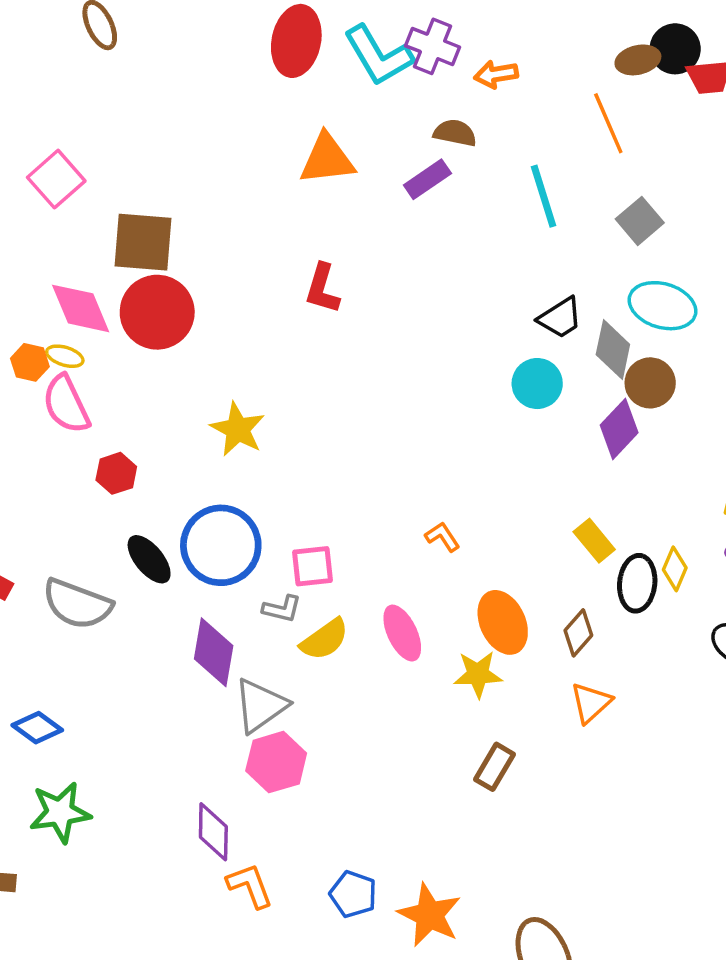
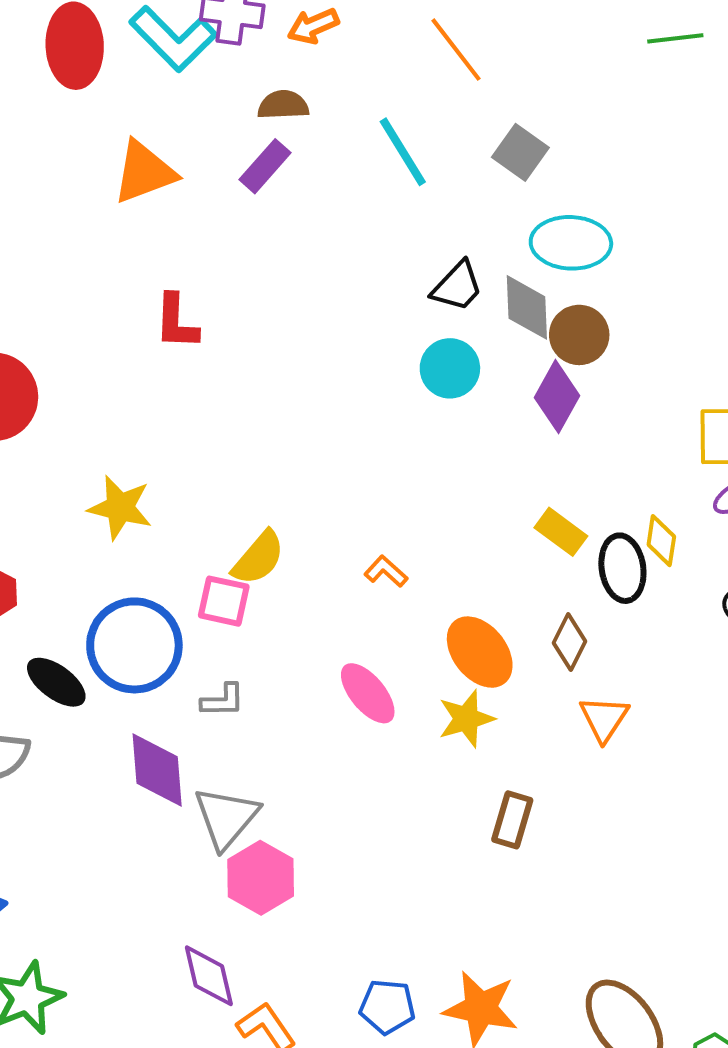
pink square: (312, 566) -> (224, 601), moved, turned 33
yellow semicircle: (325, 639) -> (258, 558), moved

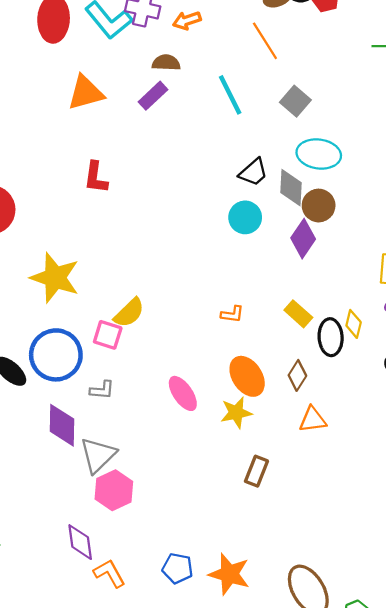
yellow star: (120, 508) -> (55, 278), size x1.4
orange L-shape: (386, 571) -> (232, 314), moved, turned 140
orange triangle: (604, 718) -> (313, 420), turned 44

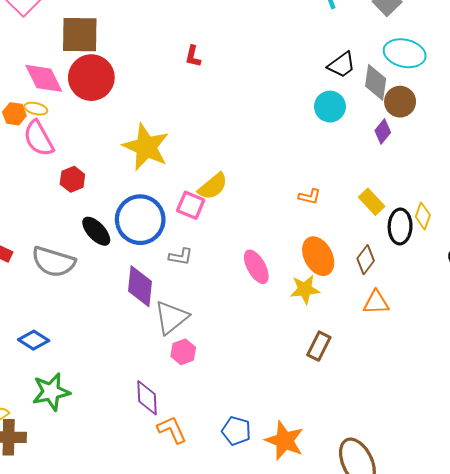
red L-shape: (96, 178) -> (193, 56), size x0.7
purple diamond: (303, 239) -> (383, 131), size x0.7
pink hexagon: (114, 490) -> (183, 352), size x0.7

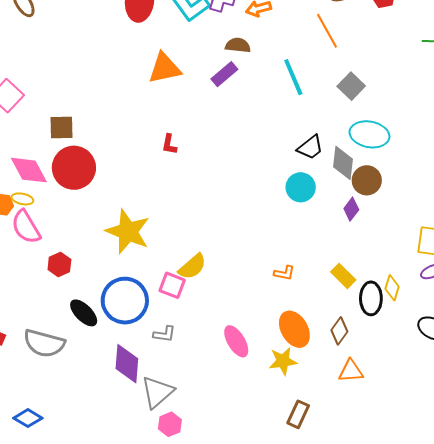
brown square: (80, 35) -> (62, 128), size x0.7

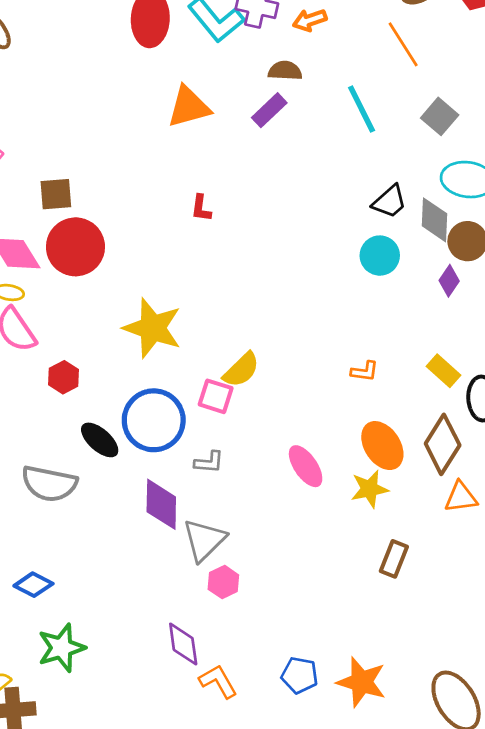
brown diamond: (339, 331) -> (443, 444), size x1.6

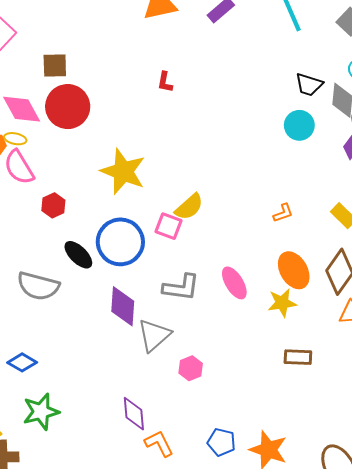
black trapezoid: (390, 202) -> (309, 85), turned 56
orange L-shape: (365, 371) -> (283, 213), turned -30
gray L-shape: (209, 462) -> (181, 287), moved, size x1.6
brown rectangle: (394, 559) -> (298, 357), turned 68
pink hexagon: (223, 582) -> (191, 368), moved

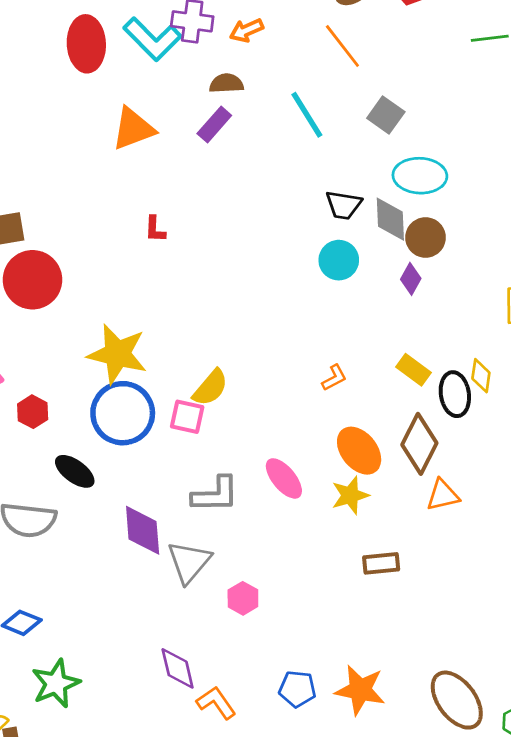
blue circle: (120, 242) -> (123, 413), moved

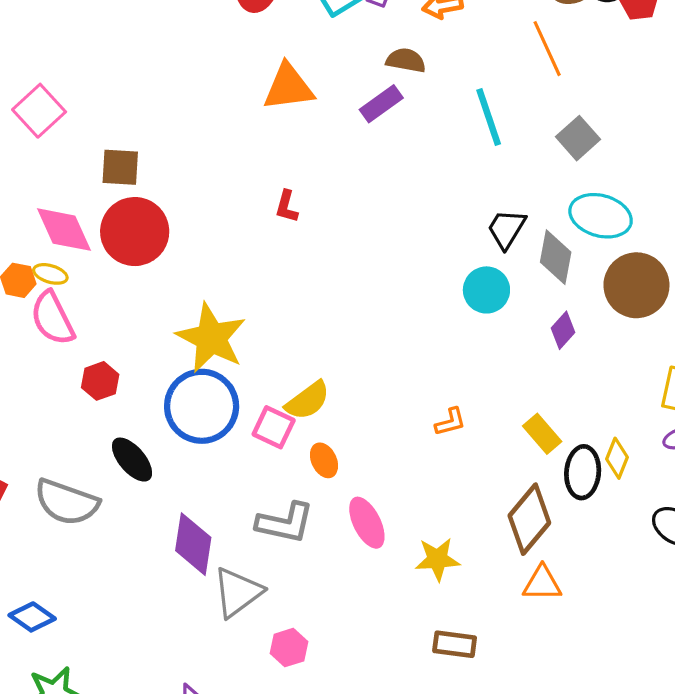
black trapezoid: (344, 205) -> (506, 229), turned 99
brown circle: (426, 238) -> (636, 285), moved, size x1.4
orange ellipse: (359, 451) -> (324, 460), moved, size x0.6

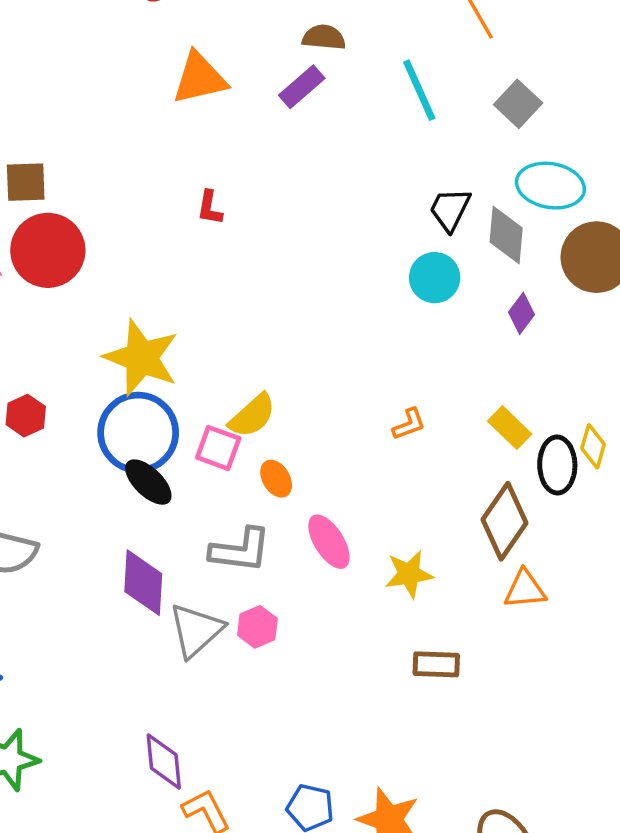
black ellipse: (132, 460) -> (148, 482), moved
pink hexagon: (289, 648) -> (257, 627), moved

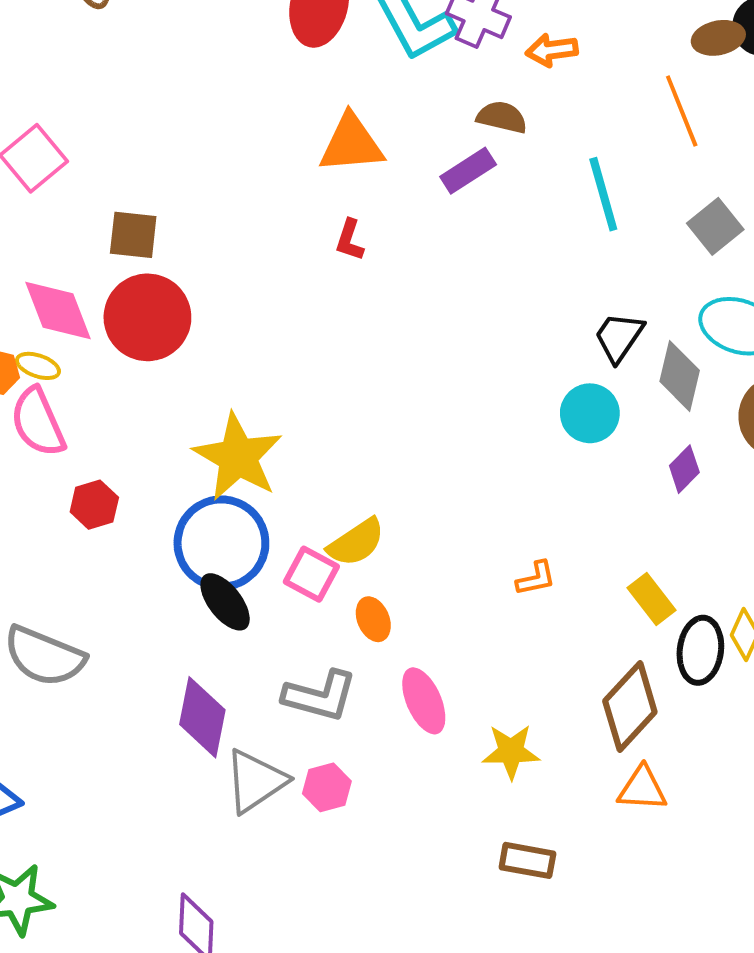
red L-shape: (210, 208) -> (350, 240), moved

